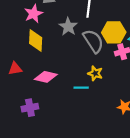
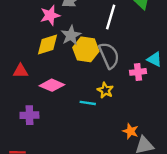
gray star: (68, 27) -> (71, 35), moved
yellow hexagon: (114, 32) -> (86, 49), moved
yellow diamond: (36, 40) -> (48, 44), turned 60

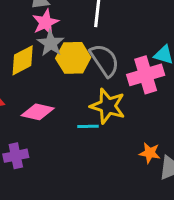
pink star: (50, 15) -> (46, 22), moved
pink cross: (138, 72) -> (146, 75), size x1.6
yellow star: (105, 90) -> (108, 106), size x1.6

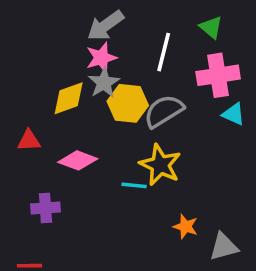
gray semicircle: (105, 60) -> (164, 111), turned -96
pink cross: (146, 75) -> (218, 75), moved
orange star: (150, 153) -> (186, 227), moved

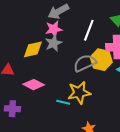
yellow hexagon: (128, 103) -> (101, 60), moved
yellow star: (160, 165) -> (79, 93), turned 30

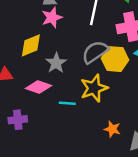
gray star: (54, 43) -> (56, 63), moved
yellow hexagon: (101, 60) -> (115, 59), moved
cyan line: (63, 102) -> (67, 103), moved

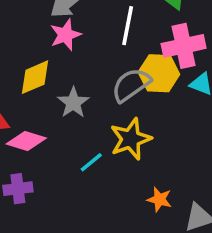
yellow hexagon: (115, 59) -> (159, 73), moved
pink diamond: (38, 87) -> (26, 141), moved
cyan line: (67, 103) -> (91, 162), turned -42

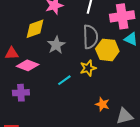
yellow hexagon: (159, 73) -> (107, 50), moved
gray semicircle: (131, 85) -> (90, 37), turned 120
yellow star: (131, 139) -> (88, 68), size x0.7

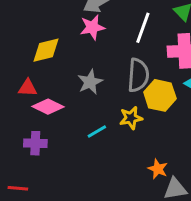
yellow diamond: (35, 29) -> (46, 50), moved
orange star: (102, 104) -> (158, 169), moved

